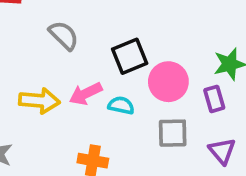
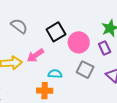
cyan semicircle: (121, 105) -> (55, 74), moved
gray square: (173, 133) -> (85, 70), turned 36

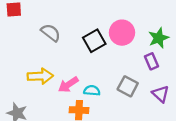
pink circle: (79, 42) -> (122, 33), moved
pink arrow: (35, 55) -> (68, 85), moved

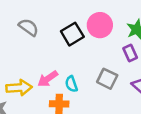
yellow arrow: (40, 76) -> (19, 88), moved
cyan semicircle: (92, 91) -> (71, 84), turned -112

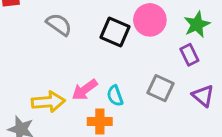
black square: (72, 34) -> (115, 32), turned -35

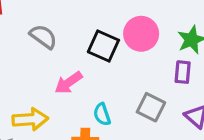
purple rectangle: (189, 55) -> (183, 72), turned 30
pink arrow: (85, 90) -> (68, 83), moved

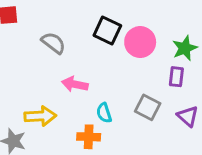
black square: (103, 46) -> (107, 31), moved
pink arrow: (68, 83) -> (75, 84), turned 45

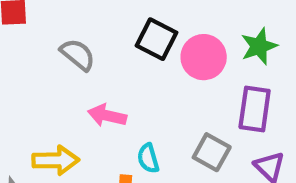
green star: (185, 48) -> (259, 46), moved
purple rectangle: (176, 77) -> (255, 109), size x1.5

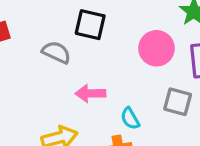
black square: (157, 39) -> (90, 25), moved
pink circle: (204, 57) -> (156, 48), moved

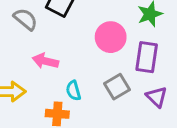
gray square: (178, 102) -> (117, 87), turned 30

